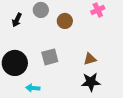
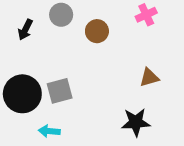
gray square: (50, 57) -> (60, 91), moved
brown triangle: (90, 59) -> (149, 77), moved

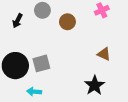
brown triangle: (149, 77) -> (104, 54), turned 40
black star: (136, 122) -> (95, 85), turned -30

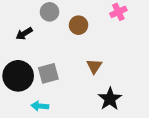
black arrow: (17, 21) -> (24, 34), moved, turned 32
brown triangle: (104, 54) -> (94, 66), moved, turned 40

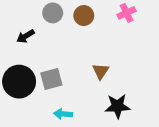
brown circle: (78, 25) -> (84, 16), moved
black star: (110, 99) -> (117, 106), turned 30
cyan arrow: (40, 106) -> (63, 114), moved

